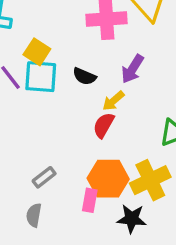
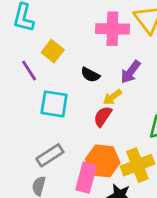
cyan square: (41, 77) -> (54, 104), moved
gray rectangle: (44, 177) -> (50, 155), size x1.4
pink rectangle: (90, 200) -> (86, 178), size x1.5

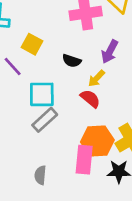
red semicircle: (103, 116) -> (90, 99), turned 105
gray rectangle: (50, 155) -> (45, 120), moved

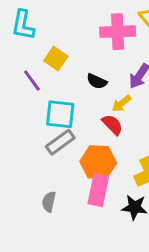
orange hexagon: (97, 141) -> (98, 162), moved

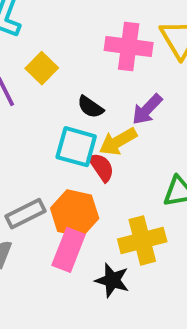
yellow arrow: (122, 104) -> (118, 142), size x1.4
cyan square: (60, 114) -> (76, 147), moved
gray rectangle: (60, 142) -> (25, 214), moved

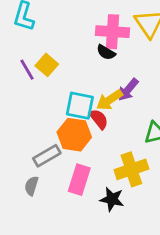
yellow square: (42, 68) -> (47, 65), moved
black semicircle: (90, 107) -> (106, 52), moved
purple arrow: (147, 109) -> (128, 90), moved
orange hexagon: (75, 213) -> (74, 135), moved

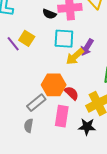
black semicircle: (106, 52) -> (49, 14), moved
cyan square: (80, 106) -> (64, 39), moved
red semicircle: (99, 119) -> (71, 93), moved

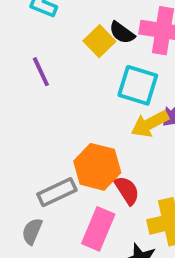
yellow square: (27, 38) -> (99, 41), moved

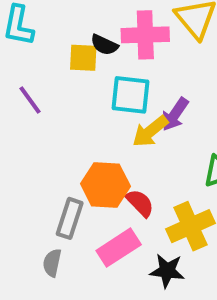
yellow square: (99, 41) -> (83, 58), turned -32
gray rectangle: (57, 192) -> (70, 218), turned -36
pink rectangle: (98, 229) -> (119, 248), turned 45

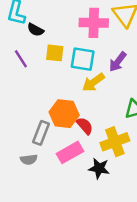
black semicircle: (104, 45) -> (35, 30), moved
yellow square: (83, 58) -> (55, 53), moved
purple arrow: (175, 114) -> (118, 62), moved
gray semicircle: (52, 263) -> (29, 159), turned -112

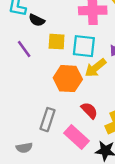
orange hexagon: (64, 114) -> (68, 79), moved
pink rectangle: (70, 152) -> (77, 137), turned 75
gray semicircle: (29, 159) -> (24, 148), moved

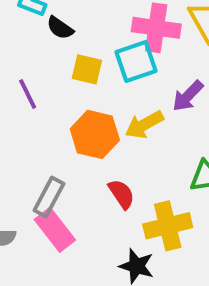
cyan square: (84, 46) -> (136, 61), moved, turned -35
purple line: (24, 49) -> (28, 94), moved
pink rectangle: (77, 137) -> (55, 230), moved

